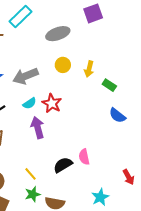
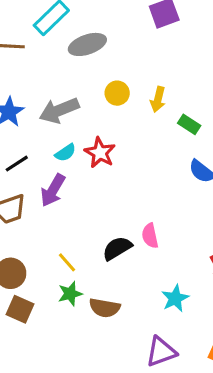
gray ellipse: (58, 34) -> (87, 44), moved
purple arrow: (38, 128) -> (53, 190), moved, turned -135

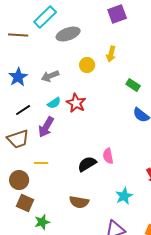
yellow arrow: (158, 99) -> (111, 54), moved
gray arrow: (59, 110) -> (50, 76), size x0.7
yellow line: (67, 262) -> (41, 163), moved, turned -48
green star: (70, 294) -> (42, 222), moved

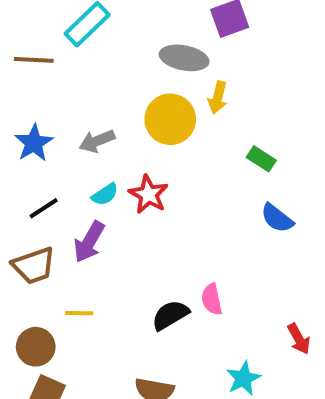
gray ellipse: (68, 34) -> (184, 58), moved, turned 30
yellow circle: (87, 65) -> (170, 119), size x1.6

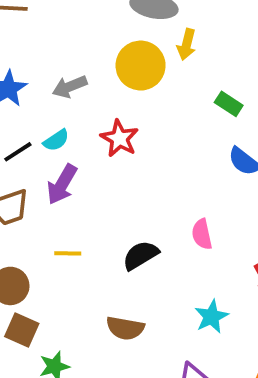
cyan semicircle: (105, 194) -> (56, 140), moved
pink semicircle: (212, 299) -> (202, 234), moved
yellow line: (79, 313) -> (68, 253), moved

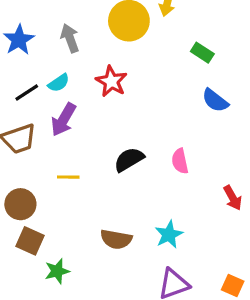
gray arrow: (70, 87) -> (70, 38), turned 92
black semicircle: (141, 255) -> (129, 160), moved
cyan star: (211, 317) -> (169, 235), moved

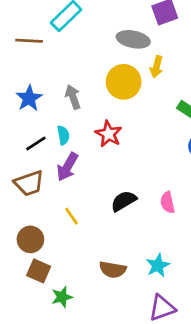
cyan semicircle: (59, 83) -> (63, 135), turned -66
yellow line: (68, 177) -> (72, 216), turned 54

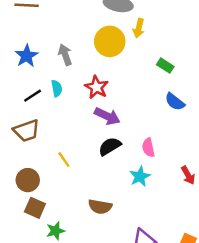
purple arrow: (67, 167) -> (107, 116), moved, turned -95
cyan star: (158, 265) -> (140, 176), moved

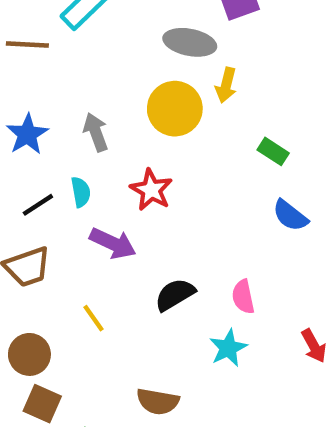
purple arrow: (107, 116) -> (113, 243), moved

